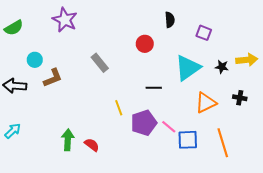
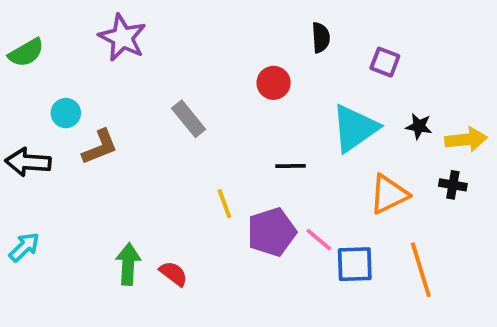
yellow arrow: (247, 60) -> (466, 139), moved

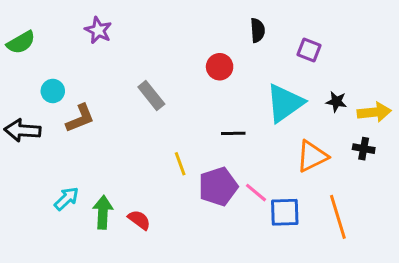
purple star: (122, 38) -> (98, 30), size x0.7
cyan arrow: (24, 247) -> (66, 199), moved

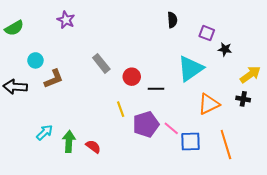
red circle: (220, 67) -> (132, 77), moved
black star: (336, 102) -> (225, 49), moved
yellow arrow: (374, 112) -> (250, 75), turned -30

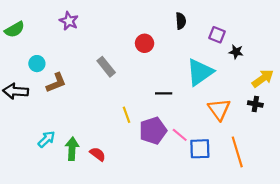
red circle: (132, 77) -> (145, 43), moved
orange triangle: (209, 104) -> (219, 109), turned -40

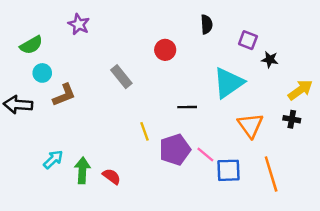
green semicircle: (15, 29) -> (31, 45), moved

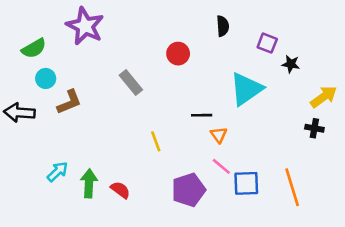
purple star: (79, 24) -> (85, 26), size x1.6
orange triangle: (250, 125) -> (219, 135), moved, size x0.6
purple pentagon: (175, 150) -> (189, 190), moved

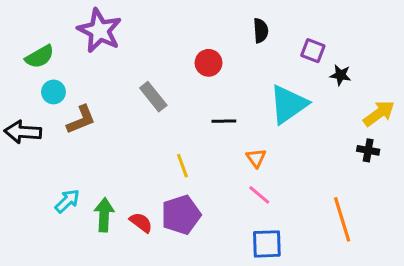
black line: (202, 115) -> (224, 121), moved
blue square: (246, 183) -> (267, 244), moved
purple pentagon: (189, 190) -> (181, 215), moved

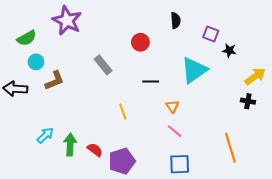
purple pentagon: (181, 215) -> (122, 161), moved

